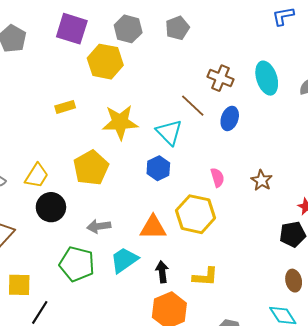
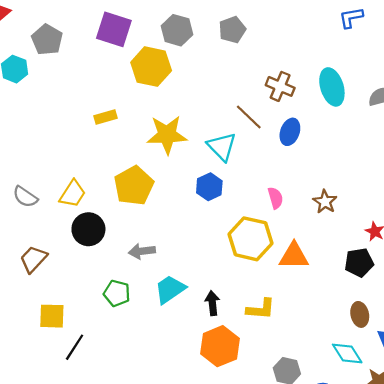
orange triangle: (153, 227) -> (294, 256), moved
green pentagon: (77, 264) -> (117, 293), size x0.7

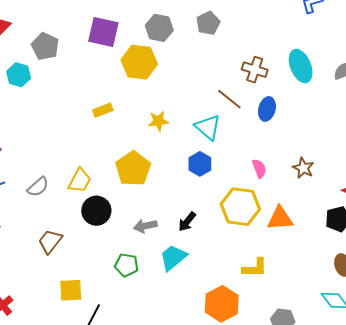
yellow star: (167, 135) -> (158, 121), size x0.6
gray semicircle: (25, 197) -> (38, 187), turned -70
black arrow: (212, 303) -> (187, 222), moved, turned -130

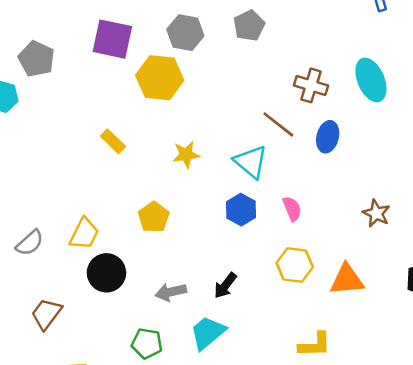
yellow rectangle: (103, 110) -> (113, 141), turned 66
yellow pentagon: (133, 169) -> (154, 217), size x0.7
pink semicircle: (259, 169) -> (292, 209), moved
yellow hexagon: (240, 207) -> (295, 265), size x0.7

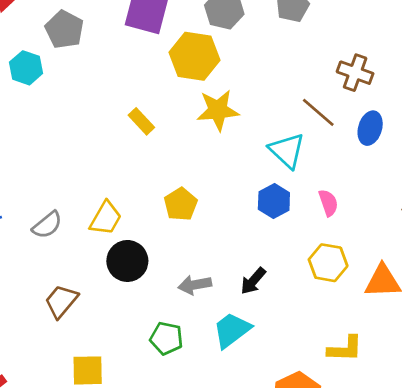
yellow star: (186, 155) -> (218, 110), moved, size x1.4

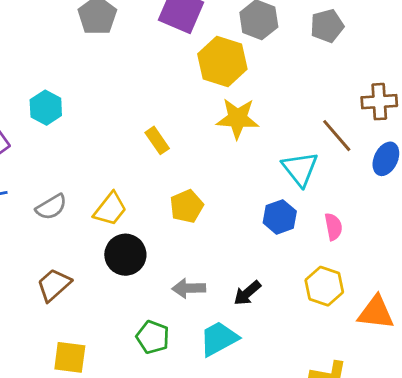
cyan hexagon: (26, 68) -> (46, 108), moved
brown cross: (355, 73) -> (379, 102), turned -32
yellow rectangle: (141, 121) -> (157, 140), moved

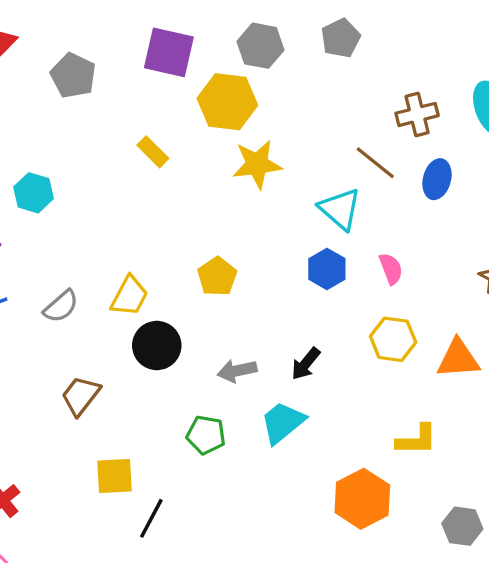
yellow rectangle: (157, 140) -> (153, 152), moved

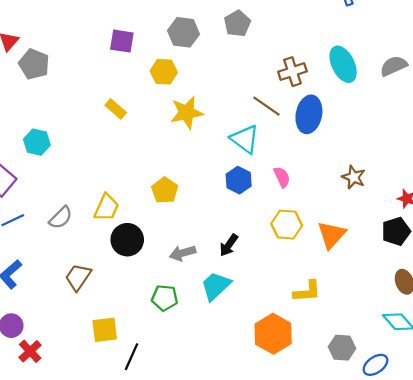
purple square: (169, 52) -> (122, 41), size x0.7
gray pentagon: (73, 76) -> (34, 64), moved
yellow hexagon: (227, 102) -> (164, 72), size x0.7
blue ellipse: (437, 179) -> (309, 114), size x1.4
orange triangle: (458, 359) -> (332, 235), turned -40

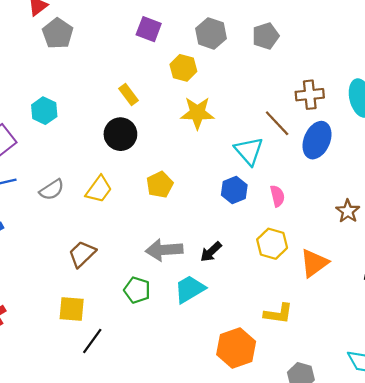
black circle: (127, 240) -> (120, 134), moved
gray arrow: (183, 253) -> (164, 250), size x1.4
brown trapezoid: (78, 277) -> (82, 254), moved

